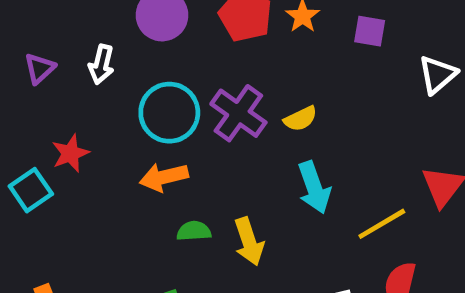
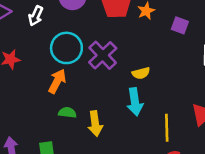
yellow semicircle: (300, 119) -> (141, 73), moved
orange arrow: (164, 177) -> (57, 81), turned 120
yellow line: (382, 224) -> (167, 128), turned -72

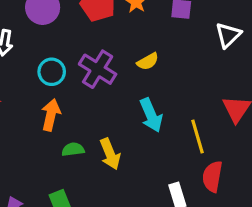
cyan circle: (66, 48) -> (52, 72), size x0.7
yellow semicircle: (141, 73) -> (148, 61), moved

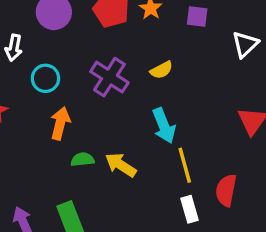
cyan circle: (52, 72) -> (45, 78), moved
yellow line: (198, 136) -> (185, 165), moved
yellow arrow: (110, 154) -> (121, 165), turned 144

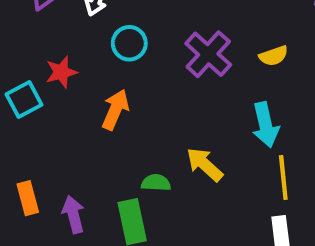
orange arrow: (60, 123) -> (115, 110), moved
green semicircle: (82, 159) -> (156, 183), moved

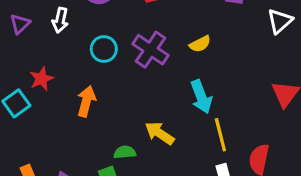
cyan circle: (129, 43) -> (104, 49), moved

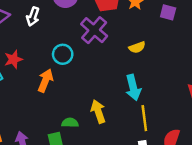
cyan circle: (104, 49) -> (63, 54), moved
purple cross: (151, 50) -> (94, 30), moved
yellow arrow: (160, 133) -> (98, 111), turned 30

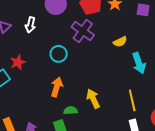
orange arrow: (45, 81) -> (57, 87), moved
cyan arrow: (133, 88) -> (139, 63), moved

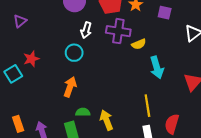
white arrow: (31, 25) -> (86, 30), moved
purple cross: (83, 31) -> (118, 31), moved, turned -30
yellow arrow: (93, 99) -> (106, 120), moved

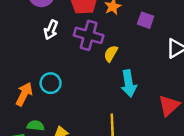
yellow semicircle: (139, 44) -> (111, 54), turned 136
cyan circle: (74, 53) -> (51, 83), moved

